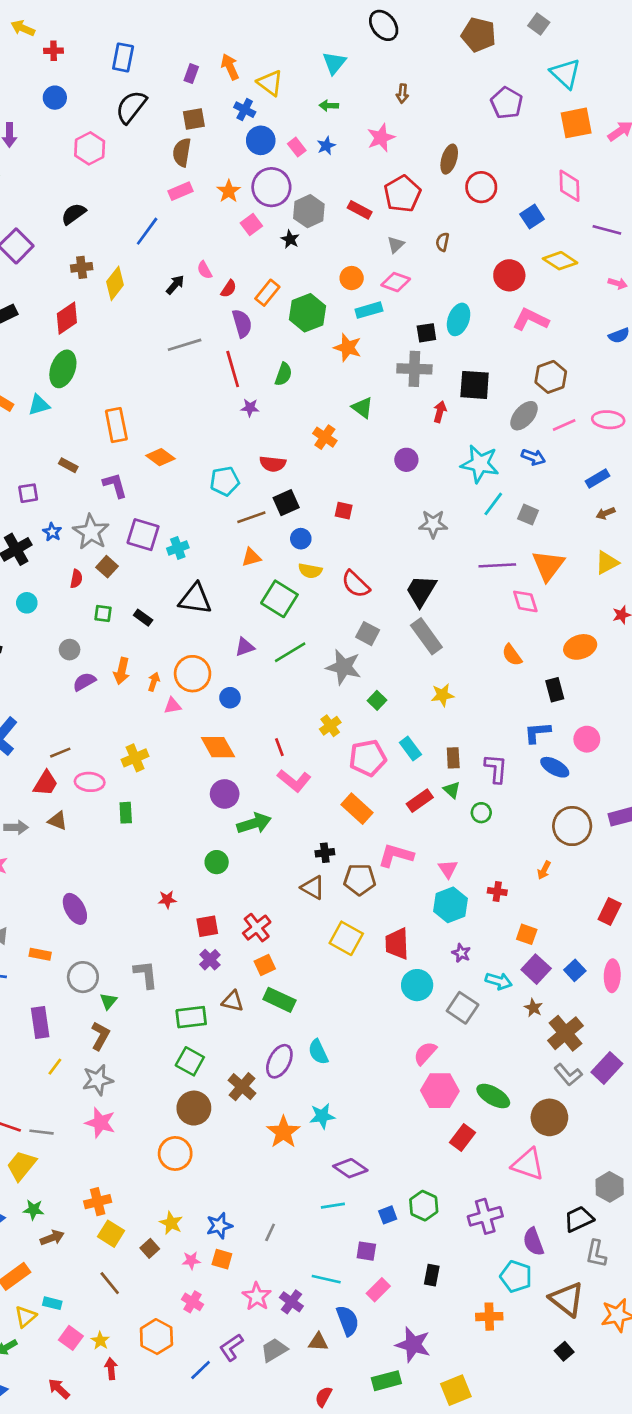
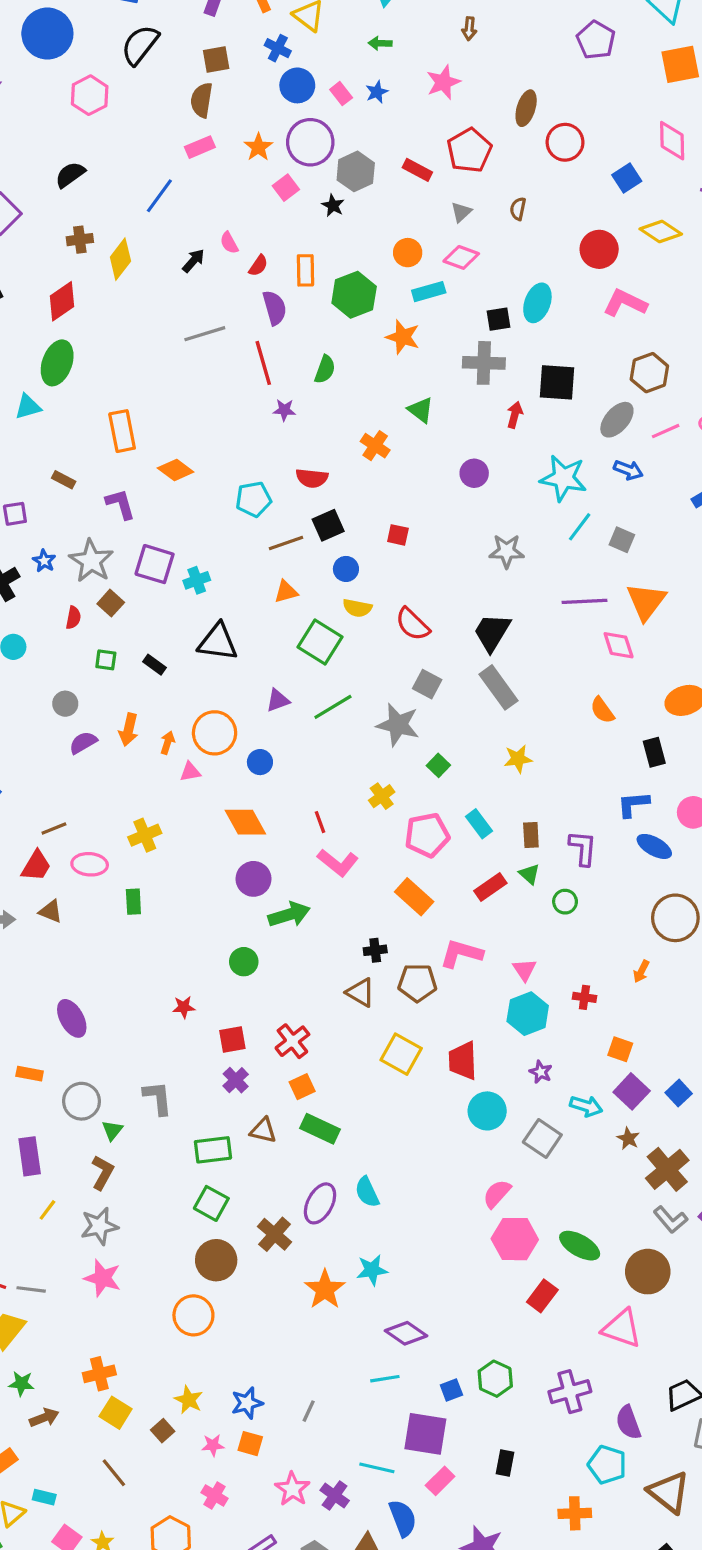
blue circle: (55, 98) -> (47, 34), size x1.8
orange rectangle: (267, 293) -> (305, 270), turned -40
purple square: (366, 1251) -> (425, 1434), size x1.8

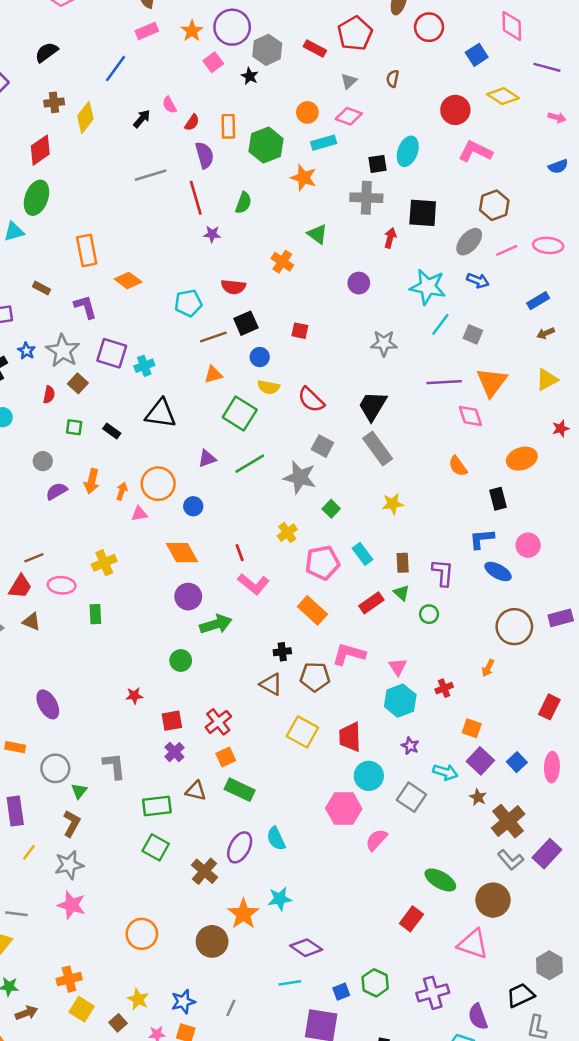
red cross: (584, 997) -> (444, 688), turned -30
pink hexagon: (515, 1239) -> (344, 808), moved
brown circle: (216, 1260) -> (212, 941), moved

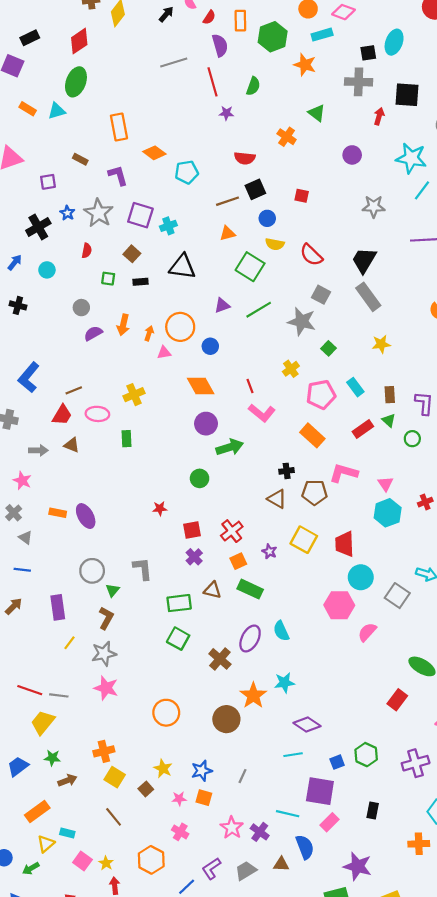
cyan pentagon: (188, 303) -> (187, 172), moved
brown square: (78, 383) -> (132, 254), moved
black rectangle: (112, 431) -> (140, 282), turned -40
purple star: (410, 746) -> (269, 551), moved
orange rectangle: (15, 747) -> (58, 513), moved

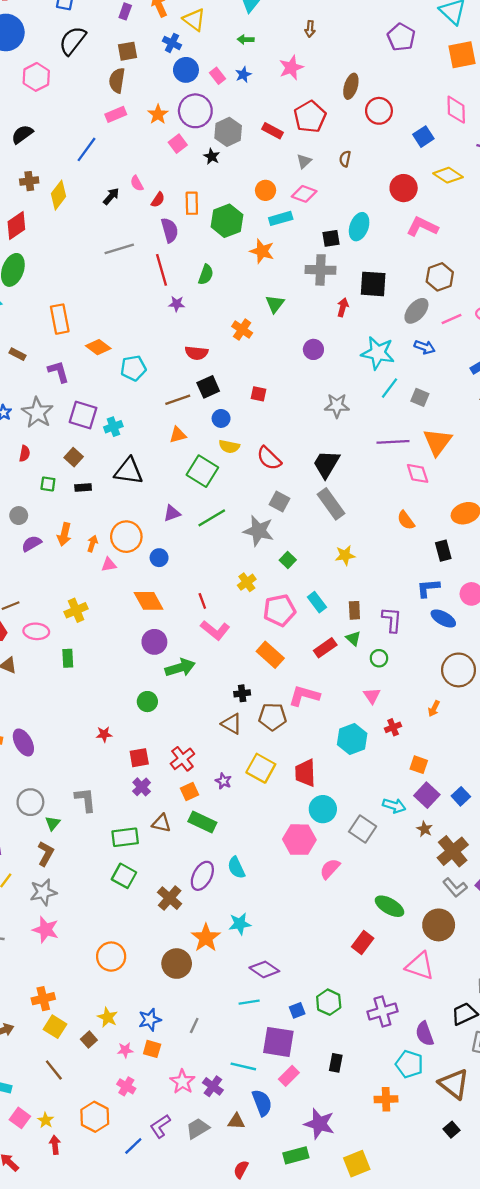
green triangle: (317, 113) -> (275, 304), turned 30
pink triangle: (385, 484) -> (372, 696), moved

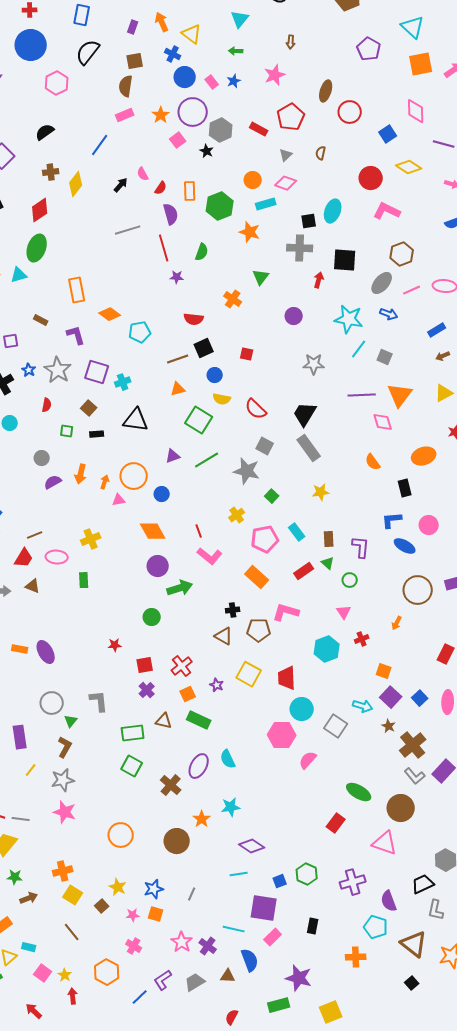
orange star: (206, 938) -> (202, 819), size x0.7

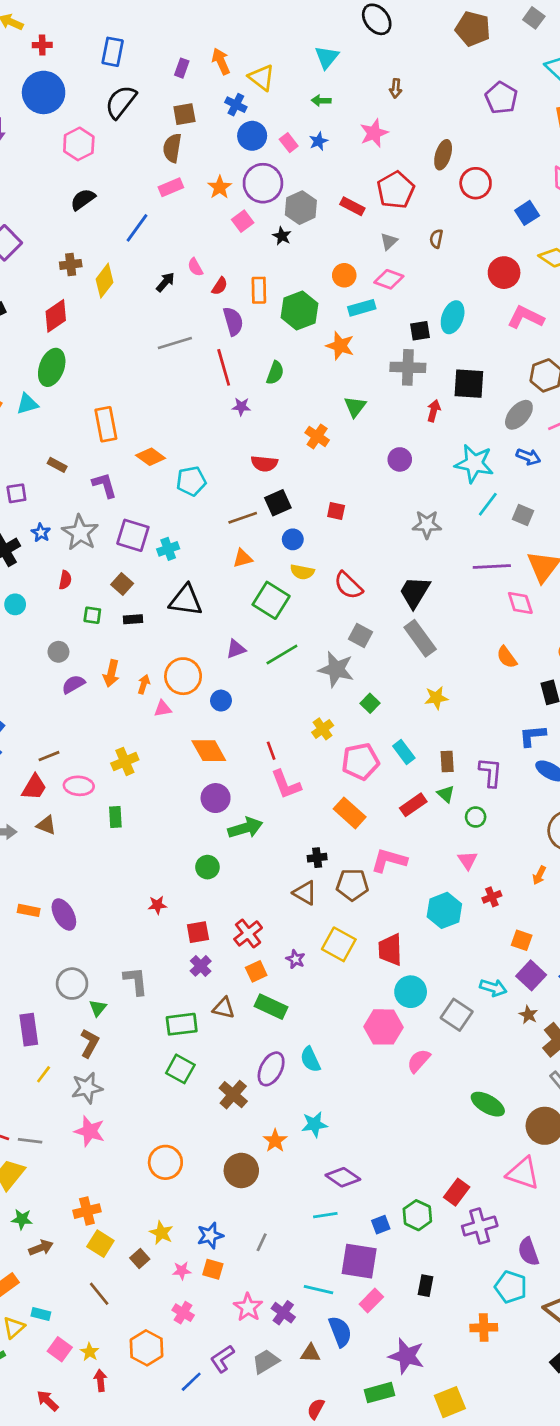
black semicircle: (45, 132) -> (83, 199), moved
pink L-shape: (210, 556) -> (286, 784), turned 30
red rectangle: (336, 823) -> (457, 1192), moved

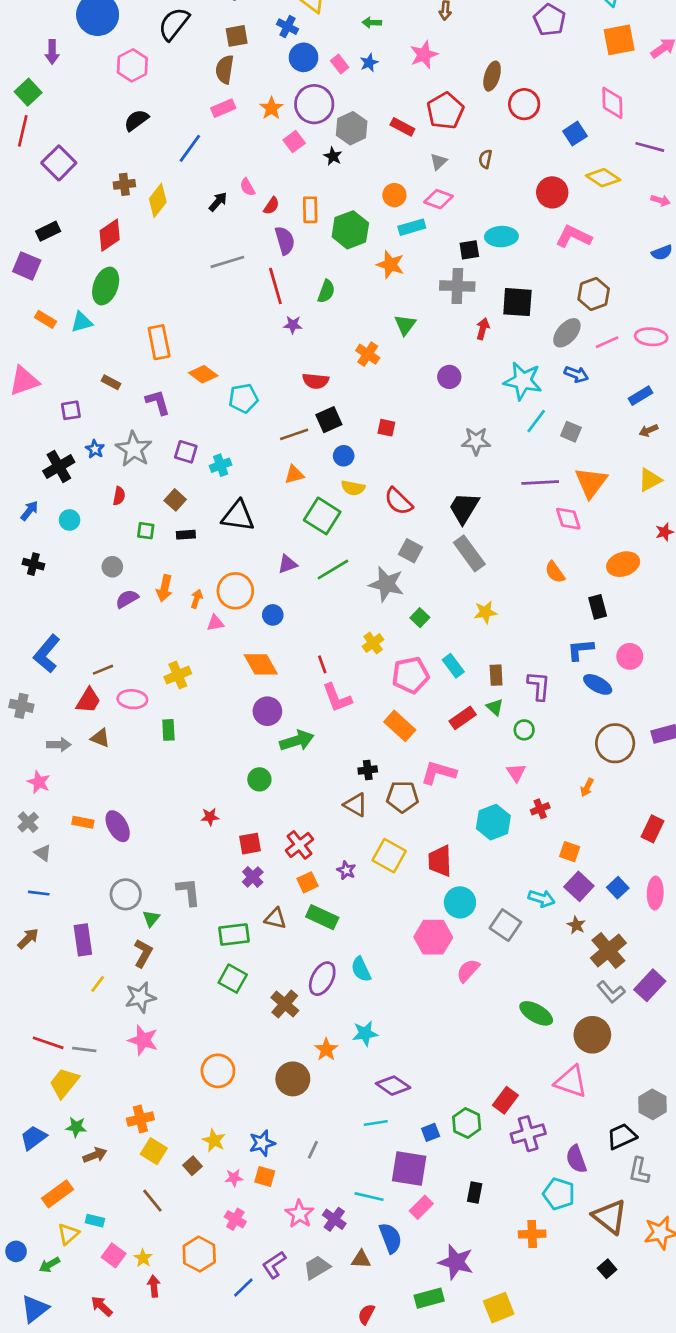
cyan ellipse: (453, 317) -> (501, 237), turned 68
purple square: (133, 535) -> (186, 452), size x0.7

